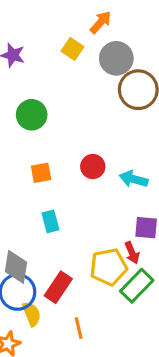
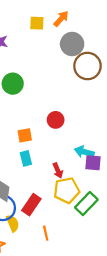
yellow square: (72, 49) -> (37, 23), moved, turned -32
orange square: (41, 173) -> (25, 135), moved
cyan arrow: (134, 179) -> (84, 152), moved
red arrow: (132, 253) -> (58, 171), moved

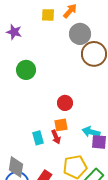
orange square: (25, 135) -> (61, 125), moved
red arrow: (58, 171) -> (56, 137), moved

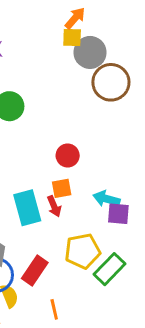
yellow square: (48, 15) -> (72, 37), moved
cyan rectangle: (38, 138) -> (27, 208), size x1.6

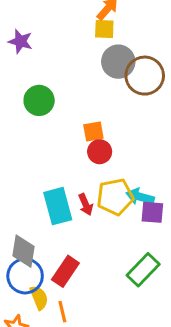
gray circle: (90, 52) -> (118, 62), moved
orange square: (62, 188) -> (93, 132), moved
yellow pentagon: (83, 251) -> (115, 197), moved
orange line: (54, 309) -> (62, 312), moved

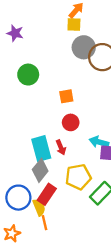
red circle: (100, 152) -> (71, 122), moved
yellow pentagon: (115, 197) -> (78, 177), moved
gray diamond: (24, 251) -> (40, 170), moved, turned 30
yellow semicircle: (39, 298) -> (39, 207), moved

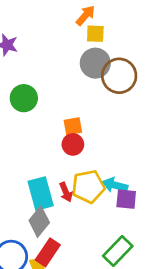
yellow square: (74, 24) -> (95, 34), moved
red circle: (71, 122) -> (73, 144), moved
yellow pentagon: (78, 177) -> (88, 187), moved

